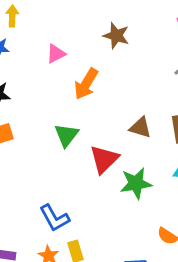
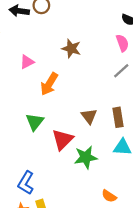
brown triangle: (140, 128) -> (89, 116), turned 35
blue L-shape: (54, 218) -> (26, 183), turned 60

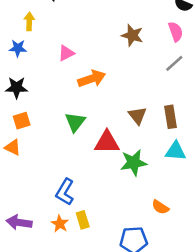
brown star: (71, 49) -> (132, 35), moved
orange arrow: (49, 84) -> (92, 79), turned -140
red triangle: (62, 140) -> (107, 142), turned 45

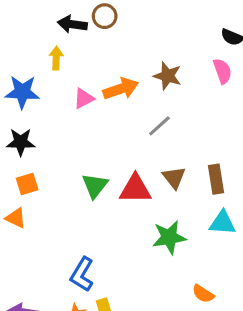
yellow arrow: (29, 21) -> (56, 58), moved
blue star: (18, 48) -> (22, 92), size x1.5
gray line: (174, 63) -> (159, 126), moved
orange arrow: (92, 79) -> (121, 89), moved
red triangle: (107, 142) -> (135, 189), moved

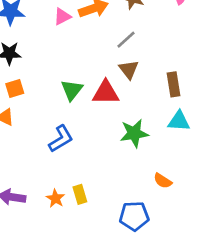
brown triangle: (174, 178) -> (129, 70), moved
blue L-shape: (82, 274) -> (61, 139), moved, turned -152

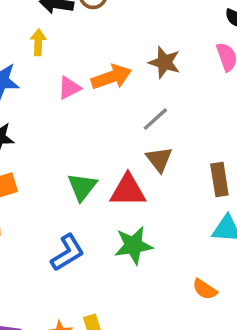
green star: (134, 133) -> (133, 245), moved
orange semicircle: (163, 181) -> (205, 289), moved

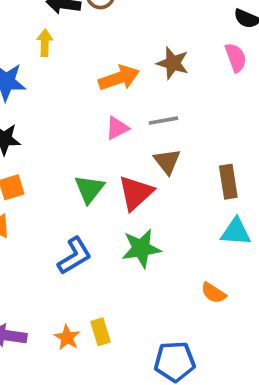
pink triangle: (69, 88) -> (117, 128), moved
gray line: (155, 119) -> (163, 121), turned 32
red triangle: (128, 190) -> (136, 193), turned -42

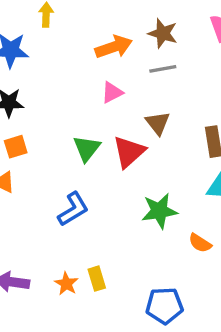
gray line: (163, 121) -> (163, 69), moved
green star: (141, 248) -> (159, 211), moved

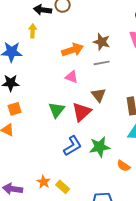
pink triangle: (112, 93) -> (72, 77), turned 48
blue L-shape: (73, 209) -> (73, 146), moved
yellow rectangle: (97, 279) -> (63, 187), turned -32
orange star: (66, 284) -> (44, 182), moved

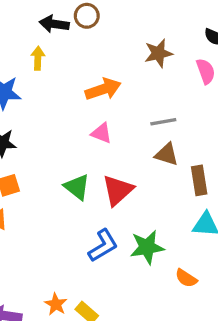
brown star: (102, 42) -> (158, 53), moved, turned -30
gray line: (102, 63) -> (163, 122), moved
brown triangle: (99, 95) -> (167, 154), moved, turned -35
green triangle: (57, 110) -> (77, 187), turned -30

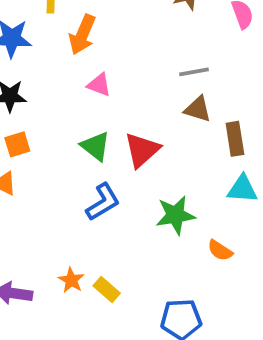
orange arrow: (103, 89) -> (82, 35), moved, turned 132
pink triangle: (101, 133) -> (99, 85), moved
blue L-shape: (103, 246) -> (103, 202), moved

